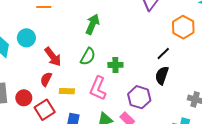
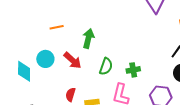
green arrow: (93, 24) -> (88, 38), moved
red arrow: (53, 57) -> (73, 60), moved

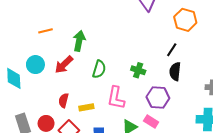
red arrow: (73, 60) -> (64, 65), turned 96
green cross: (133, 70) -> (138, 70), moved, turned 32

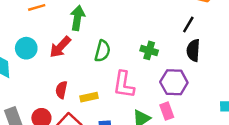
pink rectangle: (151, 121) -> (167, 111), turned 40

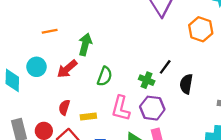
black line: (188, 25) -> (165, 67), moved
purple hexagon: (174, 82) -> (152, 108), moved

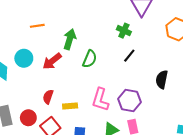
black line: (165, 67) -> (129, 56), moved
green semicircle: (105, 76) -> (90, 59), moved
green cross: (147, 80) -> (124, 31), moved

